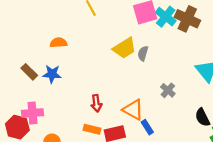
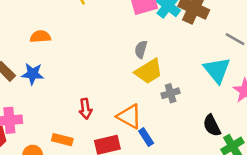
yellow trapezoid: (125, 48) -> (149, 71), moved
gray cross: (168, 90) -> (171, 93), turned 32
orange rectangle: (92, 129) -> (62, 140), moved

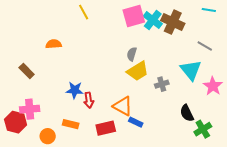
blue star: (33, 74) -> (75, 90), moved
gray cross: (171, 93) -> (162, 84), moved
blue rectangle: (146, 137) -> (136, 122), turned -32

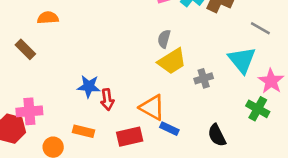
orange semicircle: (54, 44) -> (48, 18), moved
brown rectangle: (27, 71) -> (25, 49), moved
black semicircle: (187, 113) -> (217, 135), moved
green cross: (203, 129) -> (258, 109), moved, turned -30

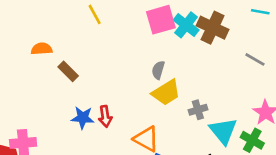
brown rectangle: (25, 49) -> (68, 71), moved
cyan triangle: (242, 60) -> (223, 131), moved
red arrow: (107, 100) -> (105, 116), moved

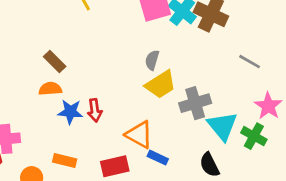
orange semicircle: (42, 49) -> (50, 89), moved
gray line: (255, 59) -> (250, 62), moved
gray cross: (198, 110) -> (195, 103), size x1.5

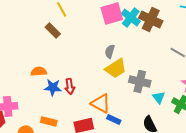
brown rectangle: (55, 62) -> (53, 30), moved
gray cross: (195, 103) -> (140, 81), turned 30
cyan triangle: (222, 126) -> (159, 97), size x0.6

